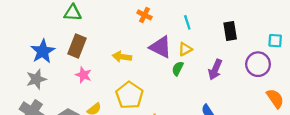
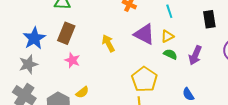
yellow arrow: (122, 57) -> (108, 43), turned 54
green semicircle: (178, 68) -> (170, 54), moved, turned 88
yellow pentagon: (129, 95) -> (144, 79), moved

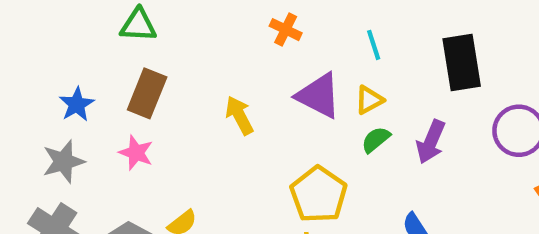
black rectangle: (209, 19) -> (462, 63), size x1.4
blue star: (34, 38) -> (77, 104), size x0.7
green semicircle: (170, 54) -> (376, 140), turned -64
pink star: (72, 60) -> (136, 153), moved

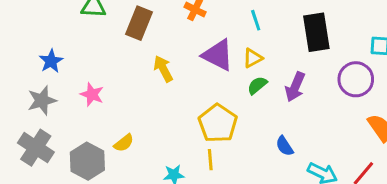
brown rectangle: (147, 93) -> (139, 23), moved

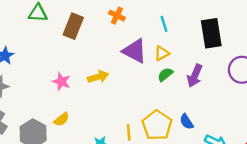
yellow arrow: (163, 69) -> (98, 77), moved, turned 102
pink star: (92, 94) -> (61, 82), moved
yellow pentagon: (218, 123) -> (157, 125), moved

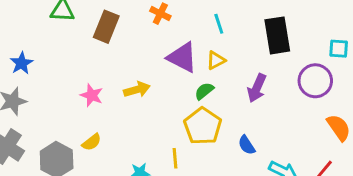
green semicircle: (165, 74) -> (204, 91), moved
yellow pentagon: (157, 125) -> (203, 126), moved

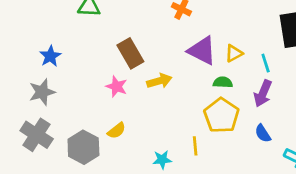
cyan line: (219, 24) -> (266, 63), moved
brown rectangle: (106, 27) -> (130, 53), moved, turned -52
purple arrow: (257, 88) -> (263, 93), moved
green semicircle: (204, 91) -> (223, 82), turned 42

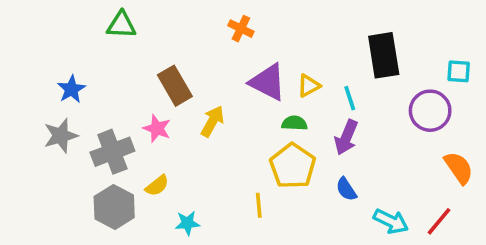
yellow arrow: (159, 81) -> (212, 121), turned -45
gray cross: (37, 135) -> (112, 152), moved, turned 36
cyan star: (162, 160) -> (187, 223), moved

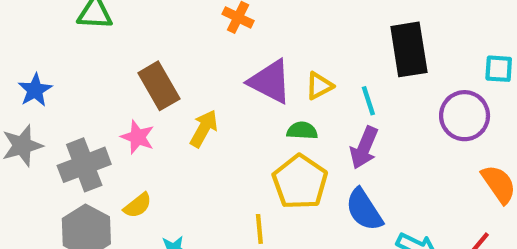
blue semicircle: (346, 189) -> (364, 210), size x1.5

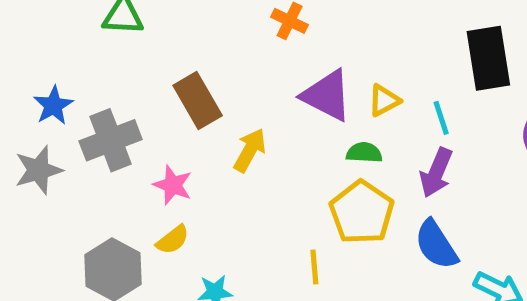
pink star: (138, 137) -> (173, 185), moved
gray cross: (84, 165) -> (111, 140), moved

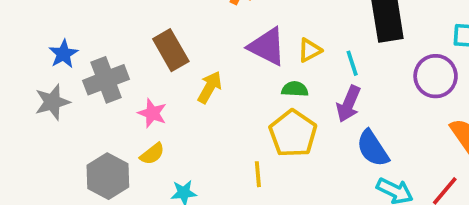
blue semicircle: (436, 245) -> (373, 148), moved

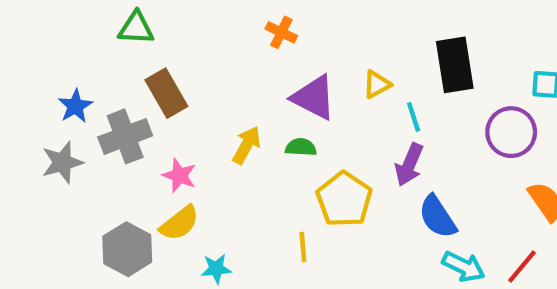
brown rectangle: (171, 50) -> (166, 93), moved
yellow triangle: (310, 50) -> (377, 84), moved
green semicircle: (295, 89) -> (301, 147), moved
yellow semicircle: (152, 154) -> (179, 223), size x1.4

